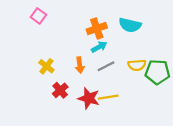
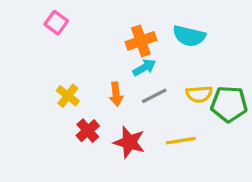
yellow line: (108, 97) -> (181, 141), moved

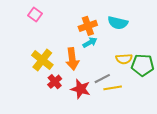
orange arrow: (116, 94) -> (72, 59), size x1.5
yellow cross: (68, 96) -> (42, 60), size x1.5
gray line: (154, 96) -> (102, 79), moved

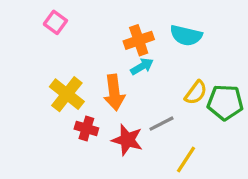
yellow semicircle: (124, 59) -> (196, 93), turned -49
red cross: (55, 82) -> (86, 128), turned -32
yellow line: (113, 88) -> (186, 159), moved, turned -48

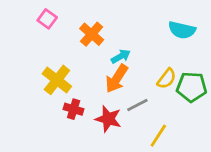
cyan semicircle: (186, 35) -> (182, 30), moved
orange cross: (139, 40) -> (92, 34), moved, turned -30
orange arrow: (114, 93) -> (117, 79), moved, turned 40

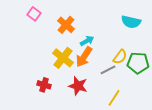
yellow cross: (57, 80) -> (63, 58), moved
gray line: (137, 105) -> (108, 70), moved
red cross: (74, 109) -> (44, 85), moved

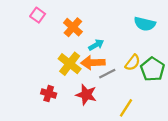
orange arrow: (84, 57) -> (93, 63), turned 55
green pentagon: (138, 63) -> (153, 69), turned 30
gray line: (108, 70) -> (107, 74), moved

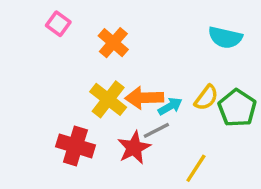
cyan arrow: (96, 45) -> (170, 106), moved
gray line: (107, 74) -> (156, 130), moved
red cross: (49, 94) -> (75, 146), size x1.5
red star: (86, 95) -> (134, 148), turned 30

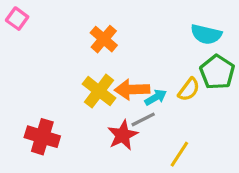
pink square: (58, 24) -> (17, 19), moved
green pentagon: (237, 108) -> (217, 72), moved
red cross: (75, 146) -> (42, 137), moved

